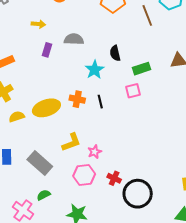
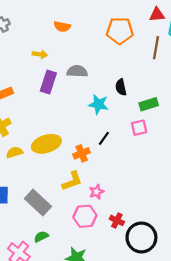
brown line: (147, 15) -> (156, 48), turned 30
purple rectangle: (47, 50) -> (48, 82), size x1.5
cyan star: (95, 70) -> (99, 104), turned -30
orange cross: (77, 99) -> (82, 153), moved, turned -35
black line: (100, 102) -> (104, 138), turned 48

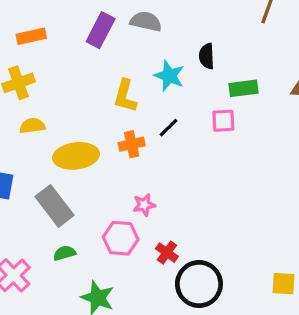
yellow ellipse: (46, 144) -> (76, 156), moved
yellow L-shape: (72, 181) -> (125, 96), moved, turned 115
green semicircle: (41, 237) -> (64, 253), moved

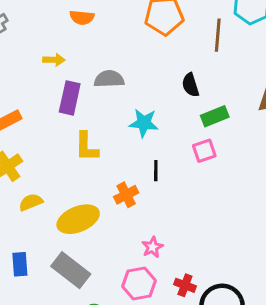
black semicircle: (207, 56) -> (190, 85), moved
yellow L-shape: (125, 96) -> (86, 147), moved
black line: (169, 128) -> (156, 171), turned -30

